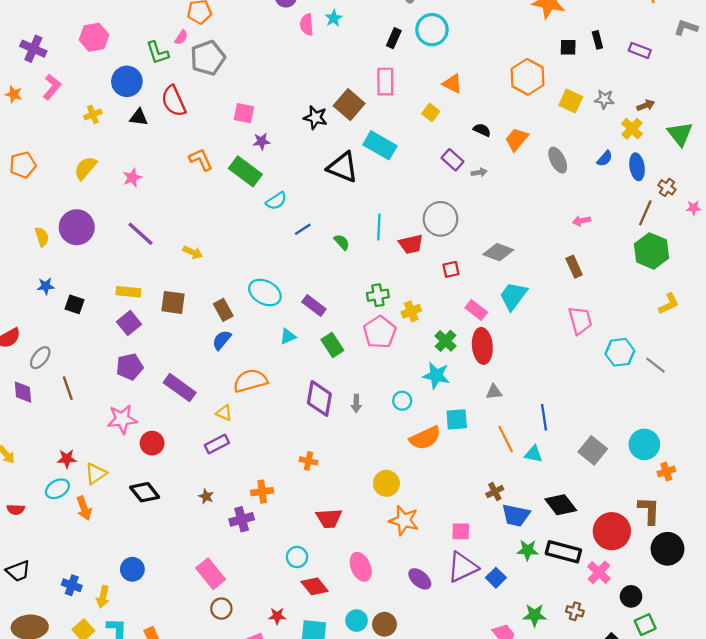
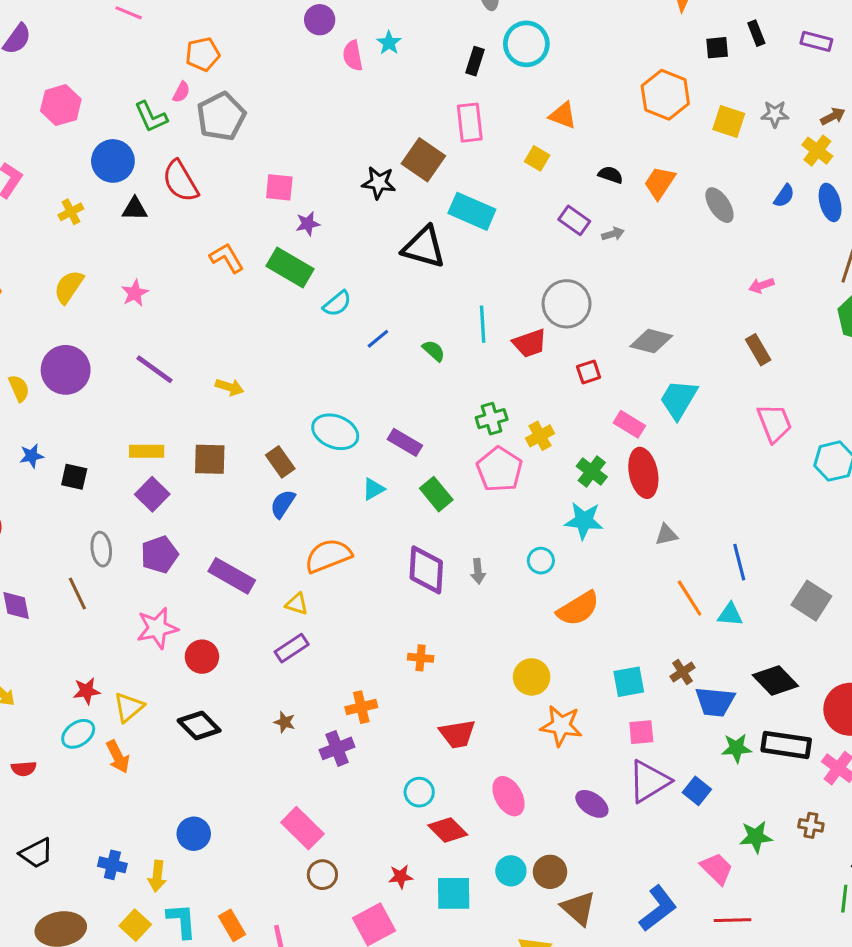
gray ellipse: (40, 358) -> (101, 549), moved, turned -40
cyan square: (457, 419) -> (629, 682), moved

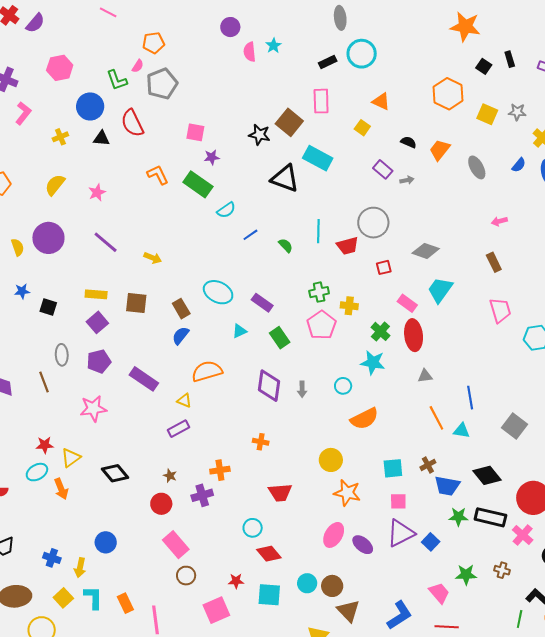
black square: (717, 48) -> (484, 66), turned 35
black rectangle: (475, 61) -> (328, 62), turned 42
yellow cross: (540, 436) -> (349, 306), turned 30
red circle: (202, 657) -> (161, 504), moved
pink ellipse: (509, 796) -> (334, 535), moved, turned 55

